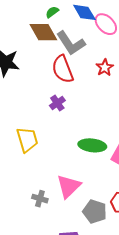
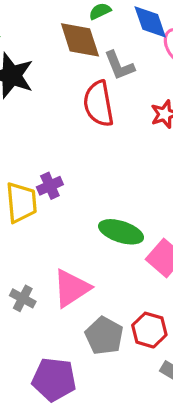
gray L-shape: (71, 43) -> (119, 66), size x0.7
purple cross: (57, 103) -> (50, 186), moved

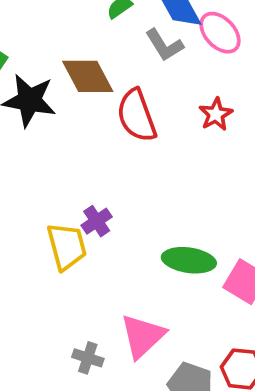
brown diamond: (80, 40) -> (88, 76), moved
gray L-shape: (119, 66) -> (164, 45), moved

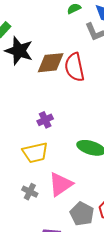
brown diamond: (88, 76) -> (51, 63), moved, turned -76
yellow trapezoid: (67, 246) -> (35, 153), moved, turned 84

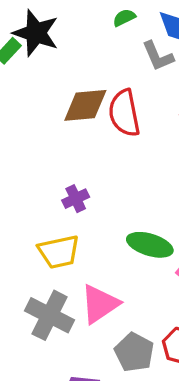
black star: (19, 51) -> (36, 33), moved
gray cross: (30, 192) -> (50, 315), size x1.8

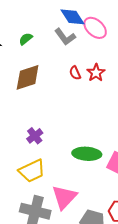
green semicircle: (124, 18) -> (26, 39), moved
red semicircle: (124, 113) -> (75, 73), moved, size x0.5

